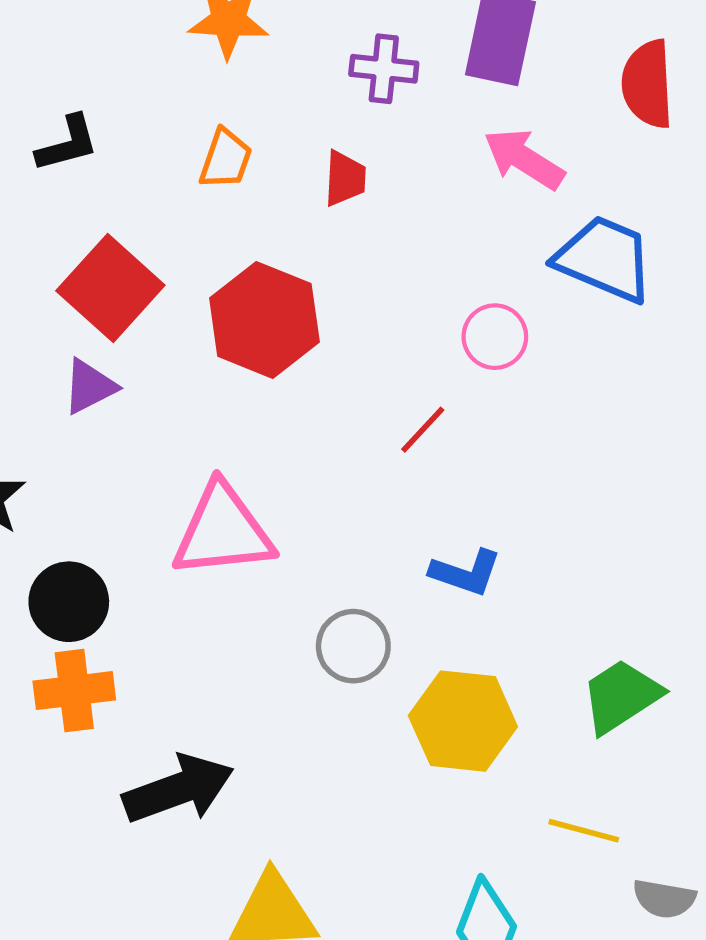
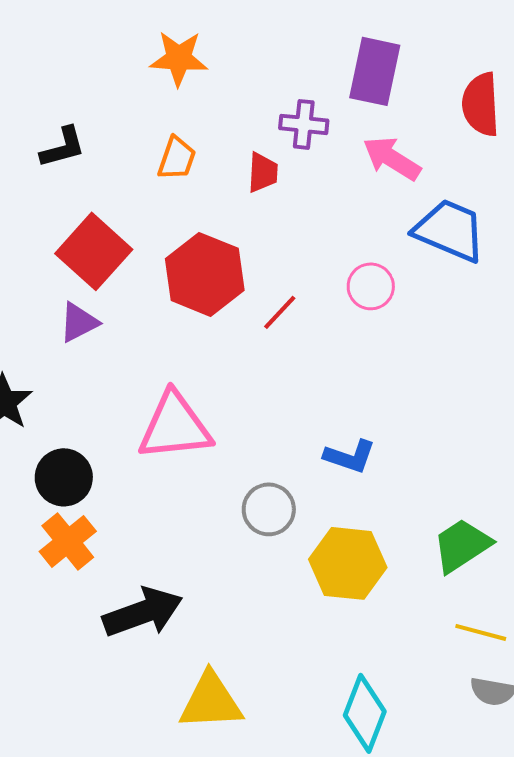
purple cross: (384, 69) -> (304, 124), moved
red line: (423, 430) -> (280, 312), moved
orange cross: (74, 691) -> (68, 541), turned -32
yellow line: (584, 831) -> (481, 632), moved

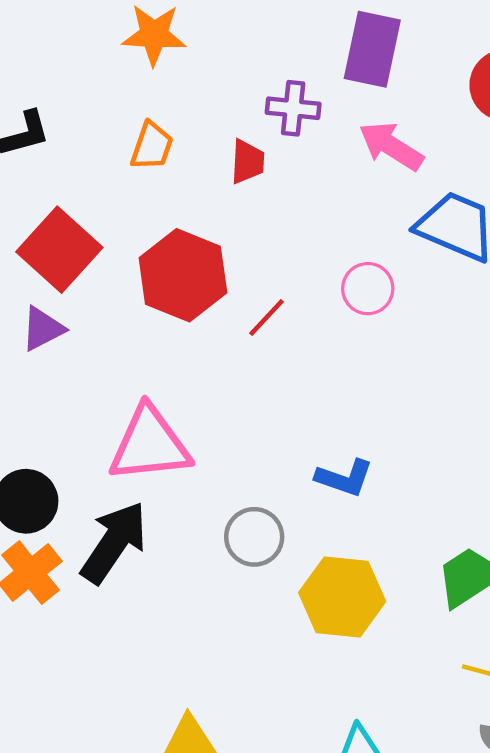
black arrow: (143, 612) -> (114, 542), moved, turned -36

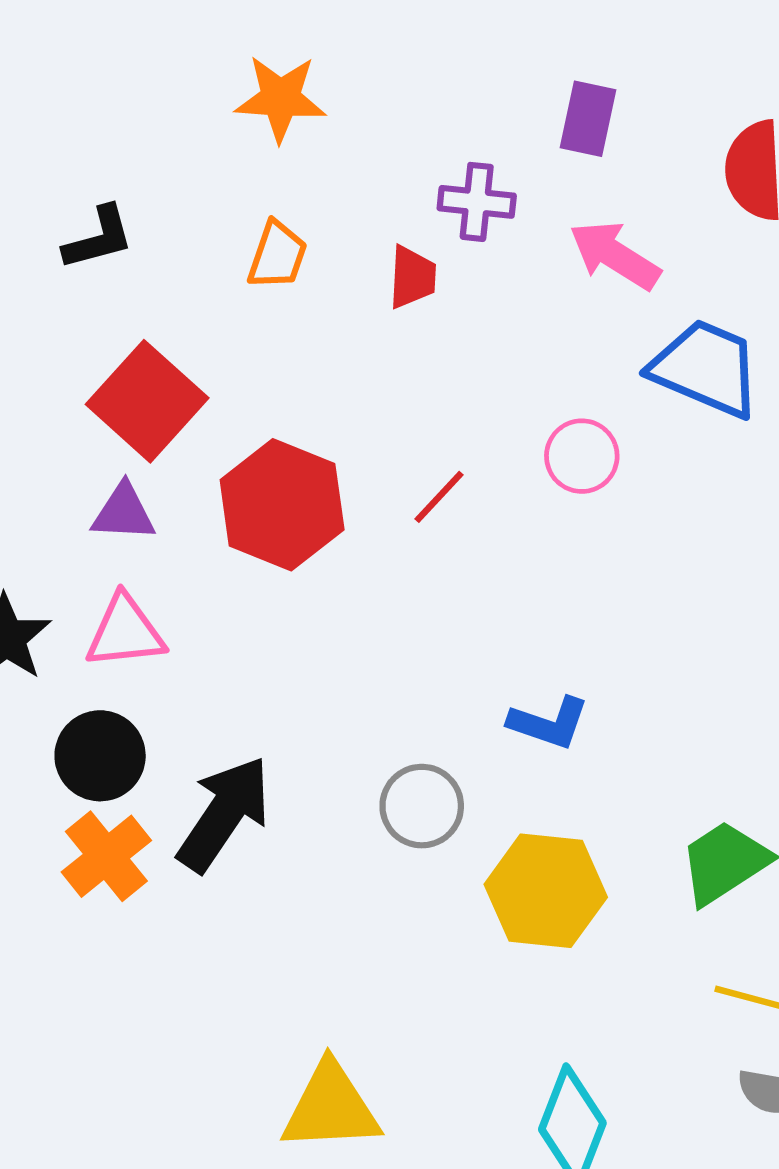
purple rectangle: (372, 49) -> (588, 119), size x0.7
red hexagon: (183, 275) -> (282, 505), moved
purple triangle: (43, 329) -> (124, 513), turned 30
pink triangle: (150, 444) -> (125, 632), moved, size x0.7

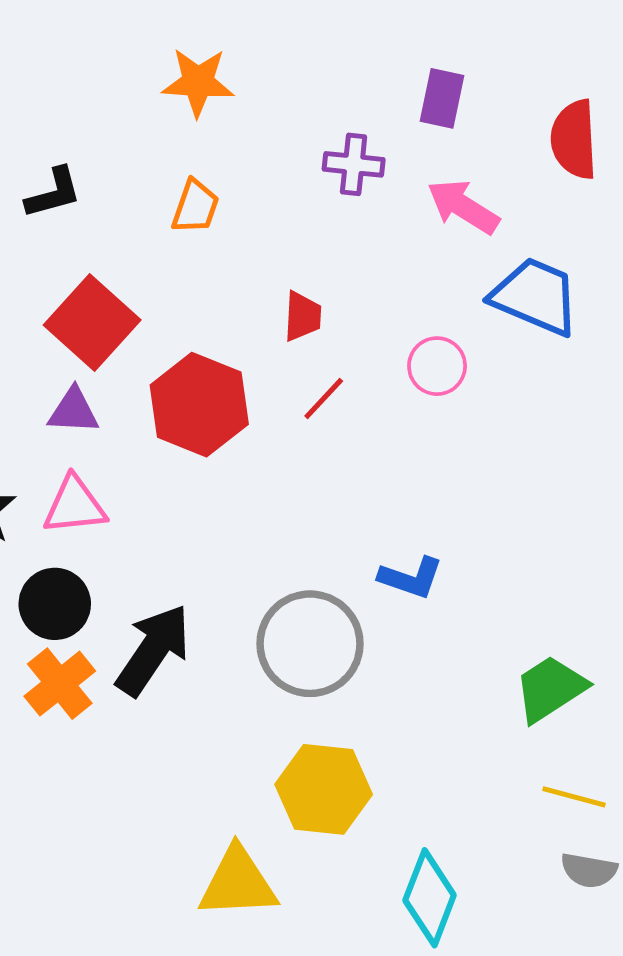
red trapezoid: (412, 277) -> (303, 316), moved
gray circle: (422, 806) -> (310, 644), size x1.6
yellow hexagon: (546, 891) -> (324, 789), moved

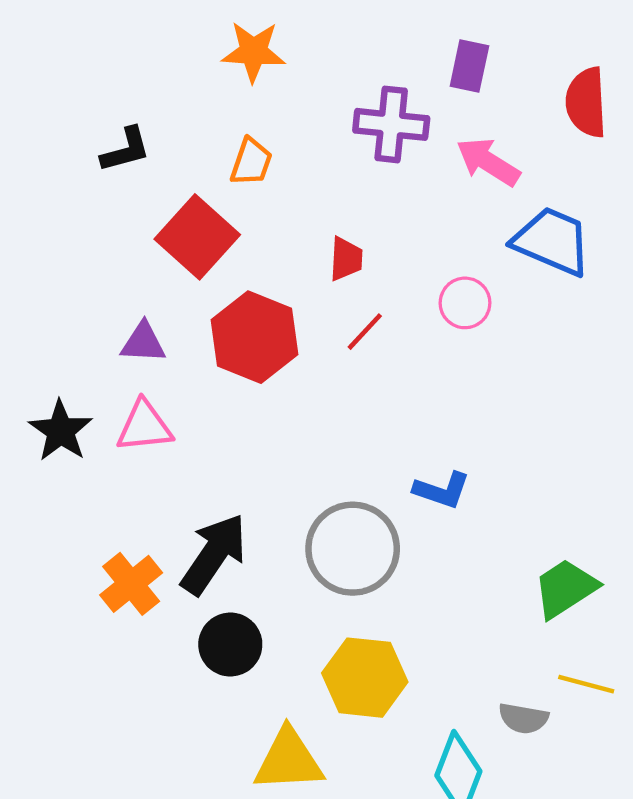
purple cross: (354, 164) -> (391, 124), size x1.4
red square: (92, 322) -> (197, 237), moved
black circle: (55, 604) -> (230, 645), moved
gray semicircle: (589, 870) -> (523, 718), moved

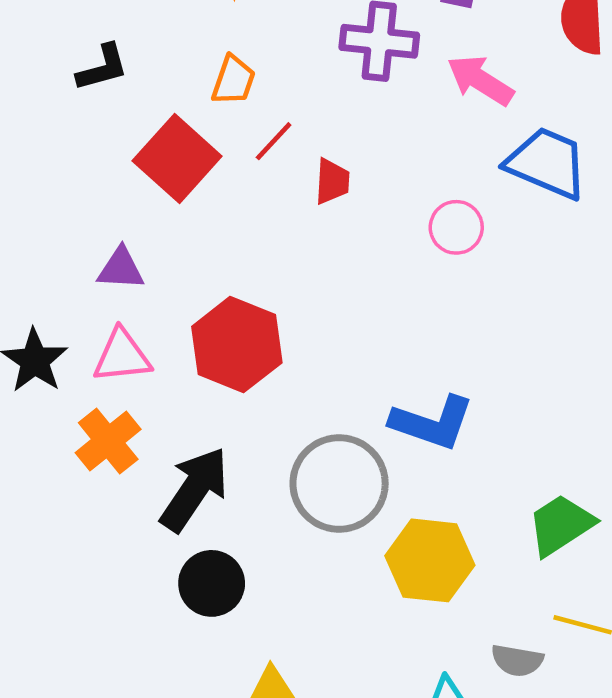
red line: (365, 332) -> (274, 141), moved
red hexagon: (255, 337) -> (237, 345), moved
blue L-shape: (442, 490) -> (432, 423), size x1.4
orange cross: (131, 584) -> (108, 441), moved
yellow hexagon: (365, 678) -> (430, 560), moved

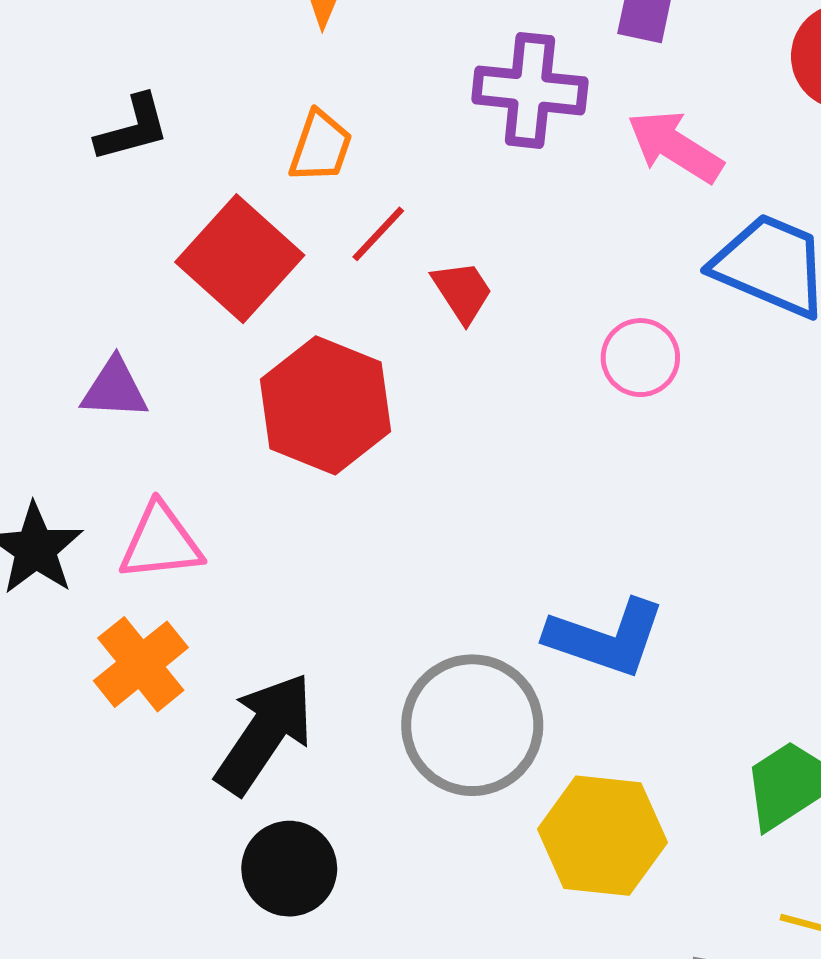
red trapezoid: (332, 181) -> (462, 292), turned -36
purple triangle: (121, 269) -> (114, 389), moved
red hexagon: (237, 345) -> (326, 405), moved

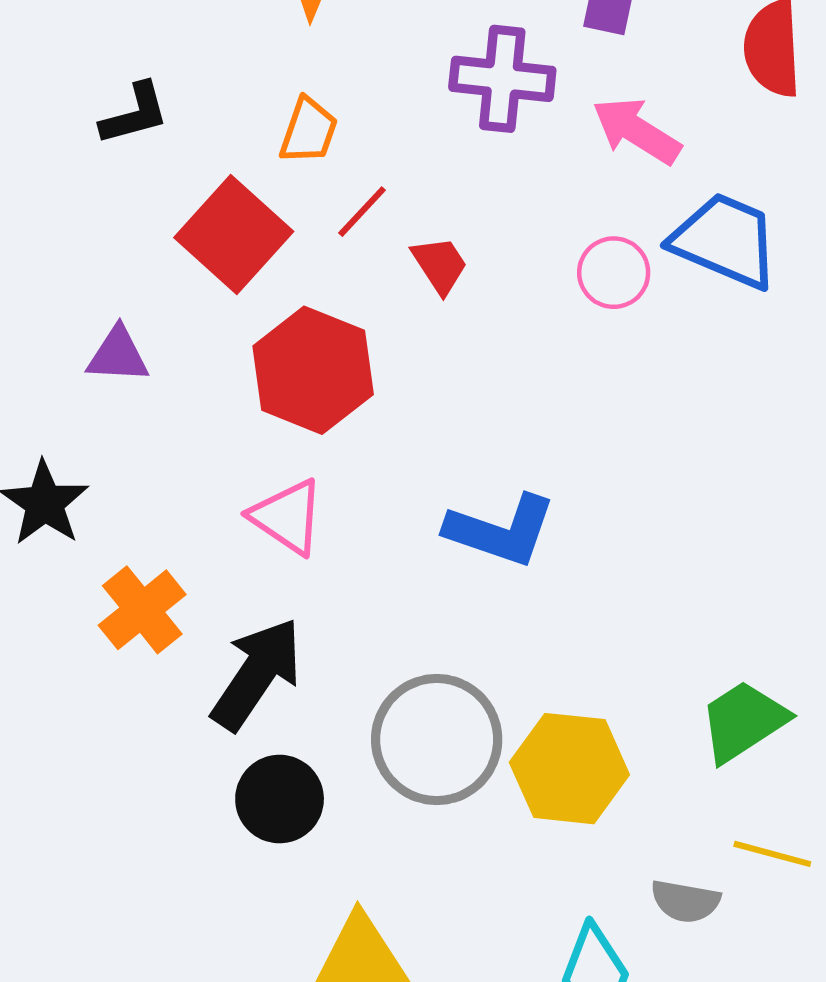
pink circle: (640, 358) -> (614, 273), moved
pink triangle: (161, 542) -> (287, 517), moved, turned 40
blue L-shape: (606, 638) -> (501, 530), moved
gray circle: (472, 725) -> (437, 740), moved

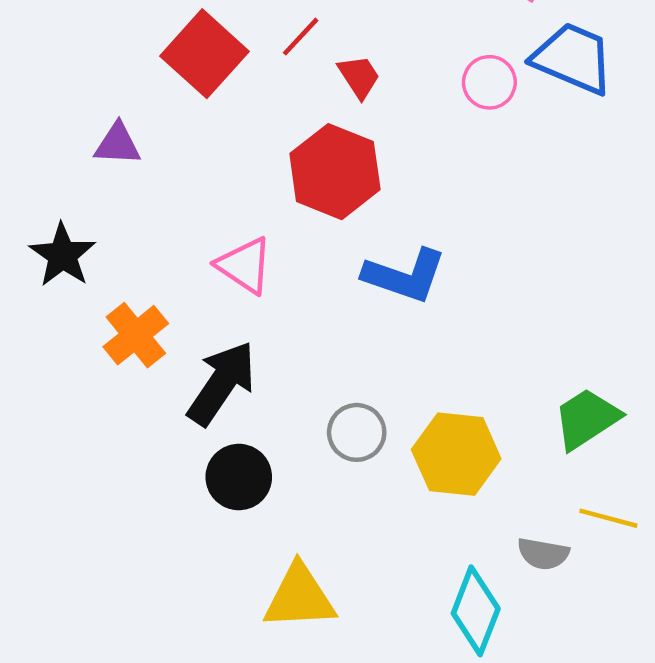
red hexagon: (313, 370) -> (335, 172), moved
gray circle: (437, 740) -> (357, 432), size x0.6

